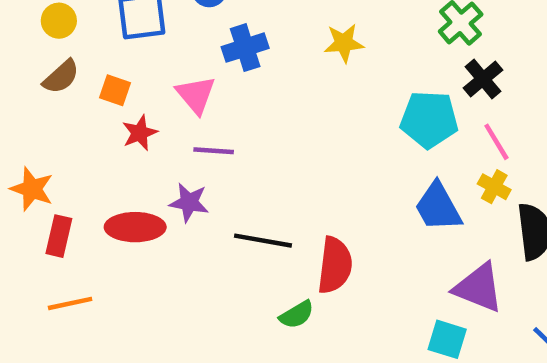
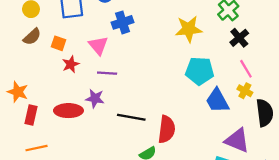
yellow star: (344, 43) -> (189, 29), moved, size x1.4
cyan pentagon: (429, 119) -> (200, 71), moved

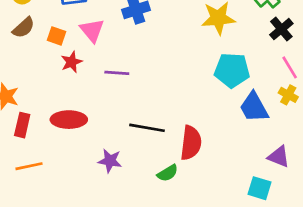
pink triangle: (98, 46) -> (92, 30), moved
purple star: (95, 98) -> (110, 161), moved
purple triangle: (237, 140) -> (279, 157), size x0.7

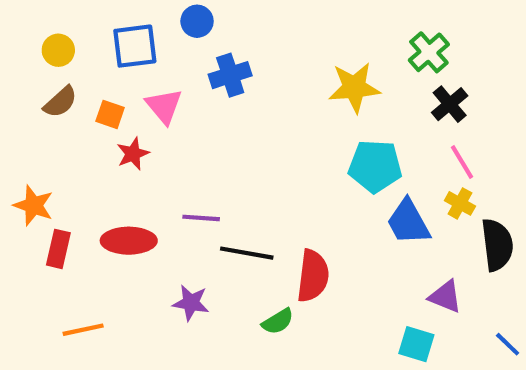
purple line: (117, 73) -> (201, 218), moved
orange line: (29, 166) -> (83, 330), moved

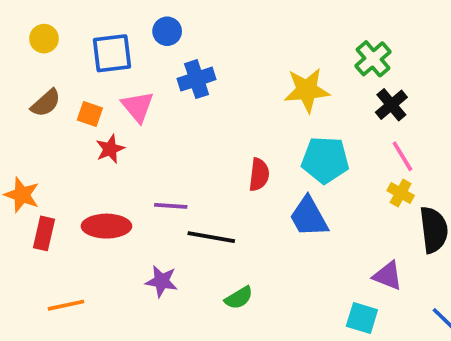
yellow circle: (58, 50) -> (44, 39), moved
blue trapezoid: (408, 222) -> (309, 217), moved
red semicircle: (313, 276) -> (259, 175), moved, size x0.7

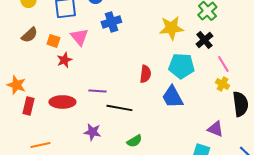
black cross: (391, 105) -> (204, 40), moved

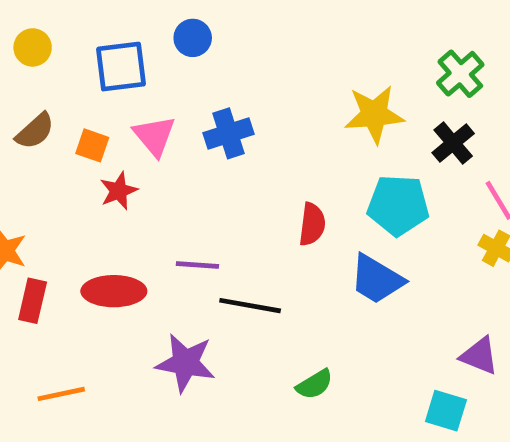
blue cross: (111, 22) -> (229, 133), moved
blue trapezoid: (172, 97) -> (377, 279), turned -30
purple star: (92, 132) -> (185, 363), size x1.4
green semicircle: (134, 141) -> (315, 384), moved

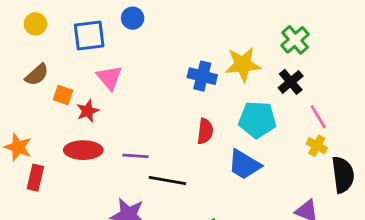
blue cross: (229, 133) -> (202, 76), moved, turned 32
orange square: (92, 145) -> (63, 95), moved
red ellipse: (114, 291) -> (83, 150), moved

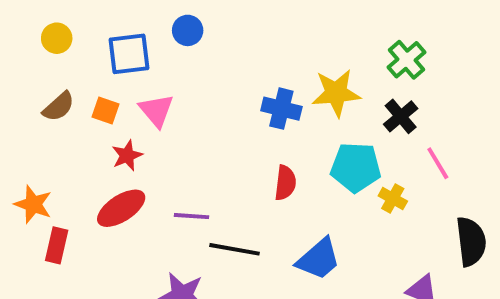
orange square: (63, 95) -> (106, 111), moved
yellow cross: (317, 146) -> (393, 198), moved
red ellipse: (83, 150) -> (121, 208), turned -33
blue trapezoid: (244, 165) -> (319, 259), moved, turned -72

